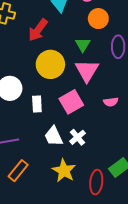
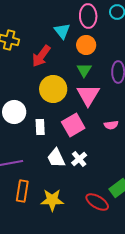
orange circle: (98, 19) -> (86, 45), moved
orange rectangle: (18, 171) -> (22, 191), turned -30
yellow star: (64, 171) -> (52, 200), moved, turned -30
red ellipse: (96, 182) -> (97, 202), turned -65

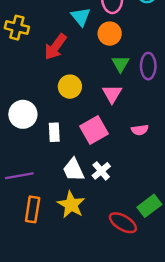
green triangle: (84, 70) -> (121, 64), moved
yellow circle: (53, 89) -> (70, 87), size x0.7
pink triangle: (88, 95) -> (112, 94), size x0.7
yellow star: (52, 200) -> (71, 205), moved, turned 30

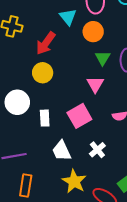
yellow circle: (70, 87) -> (43, 73), moved
white cross: (101, 171) -> (97, 150), moved
yellow star: (71, 205) -> (74, 181), moved

